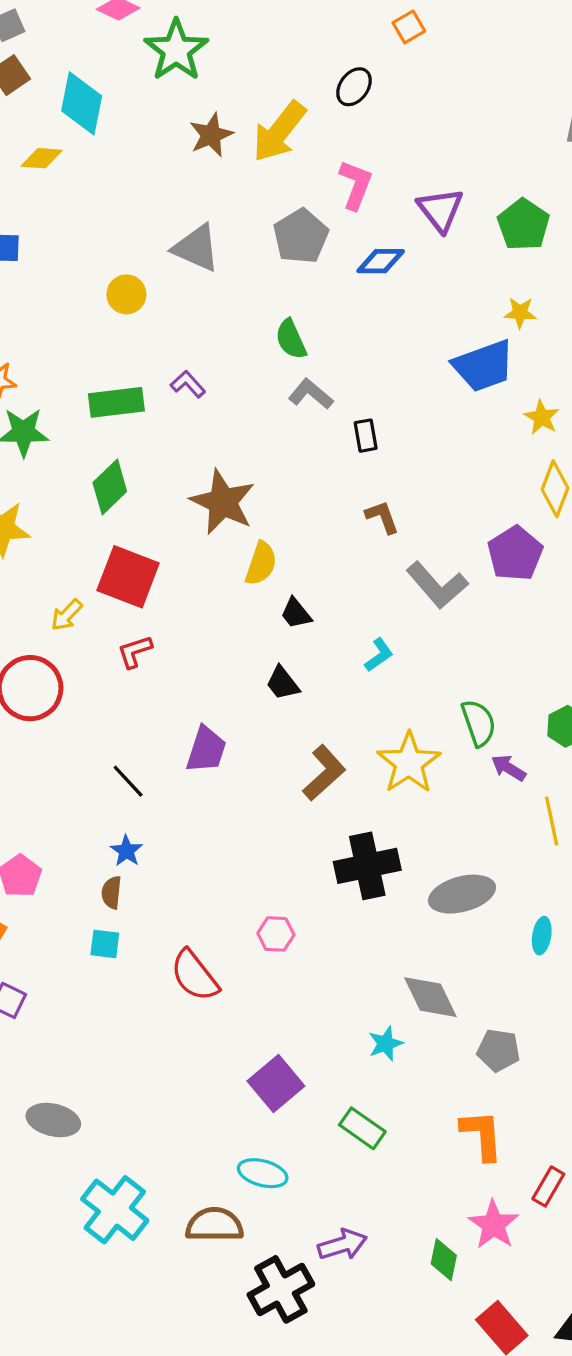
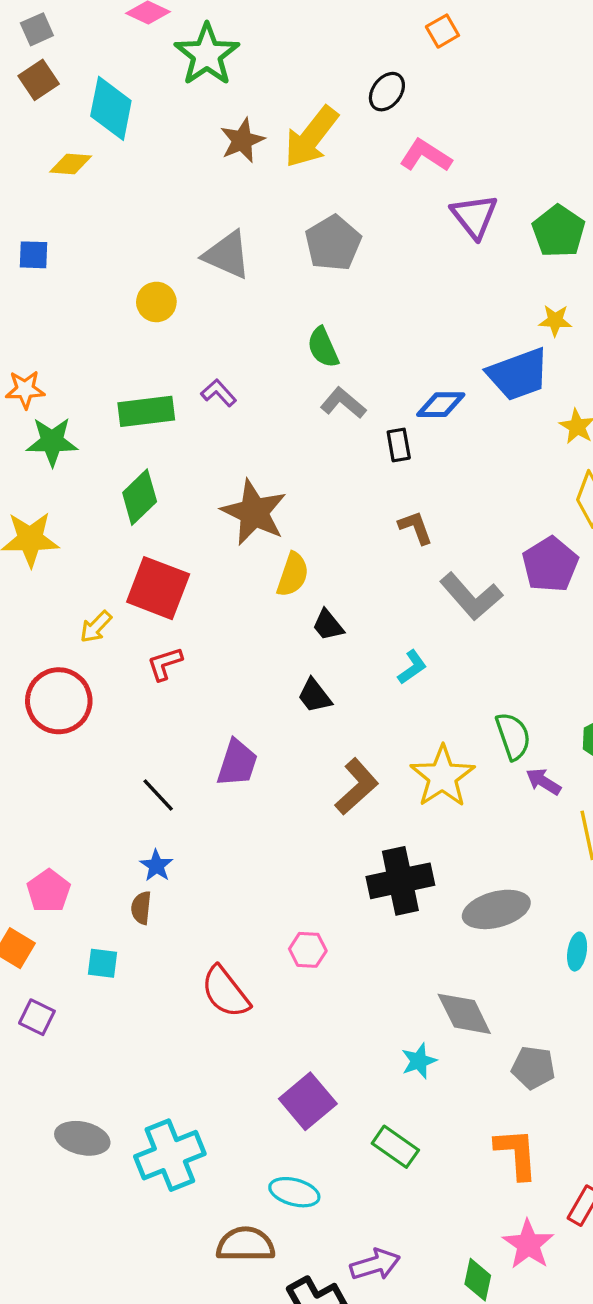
pink L-shape: (356, 185) -> (426, 156), moved, turned -78
blue diamond: (381, 261) -> (441, 405), moved
cyan square: (105, 944) -> (103, 963), moved
cyan cross: (115, 1210) -> (170, 1155), moved, turned 30

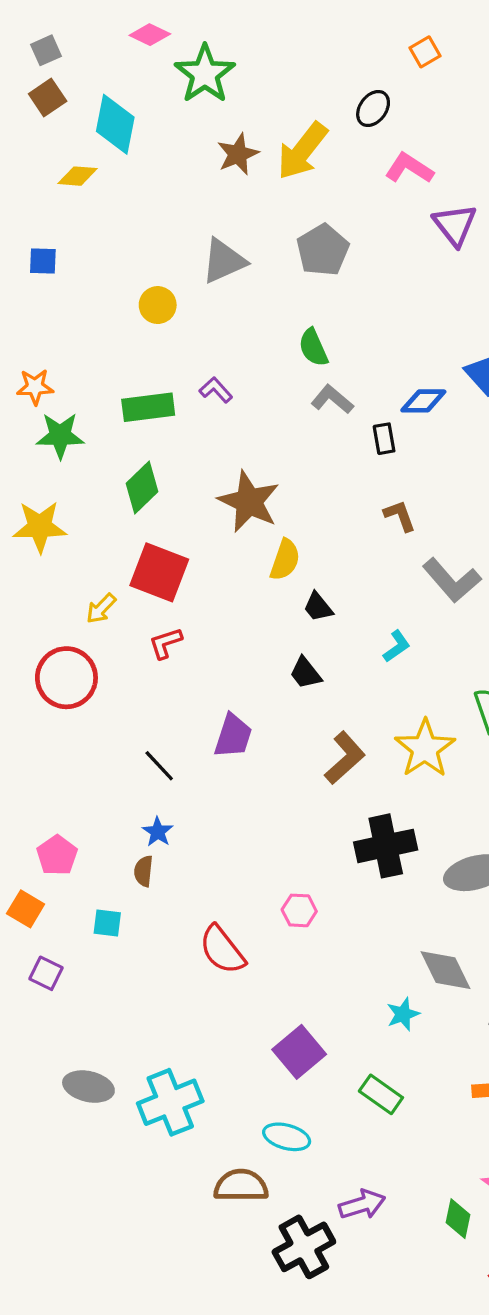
gray triangle: (227, 255) -> (224, 261), turned -48

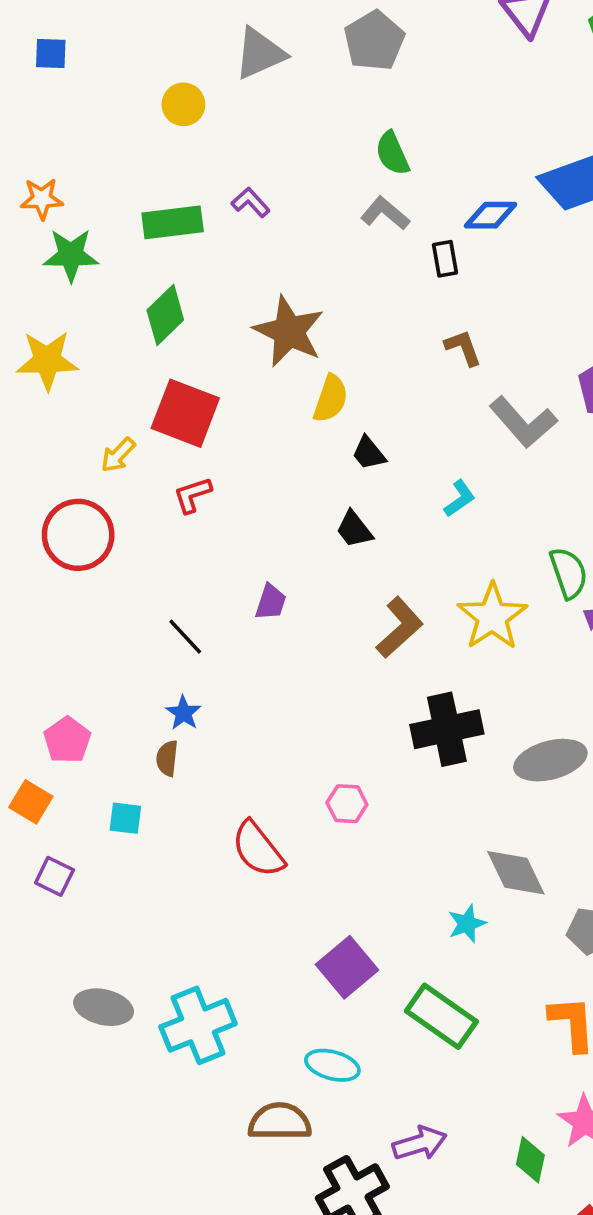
green semicircle: (313, 348) -> (392, 153), moved
purple trapezoid: (233, 736) -> (271, 602), size x0.7
green rectangle: (381, 1094) -> (441, 1016), size x1.4

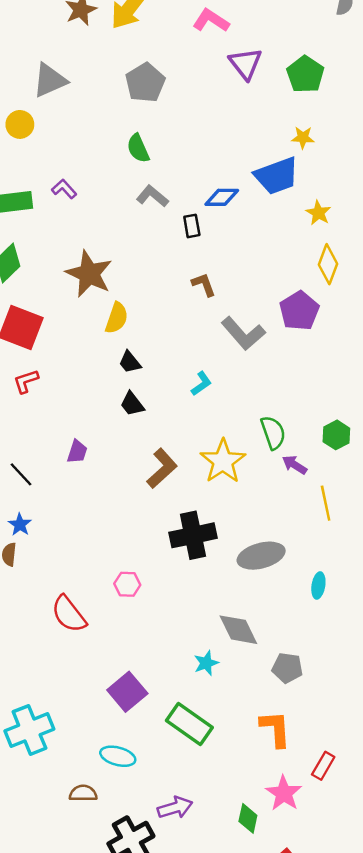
gray triangle: (260, 53) -> (50, 80), moved
green semicircle: (392, 153) -> (138, 148), moved
black trapezoid: (369, 453) -> (130, 362), moved
brown semicircle: (280, 1122) -> (83, 793), size x0.7

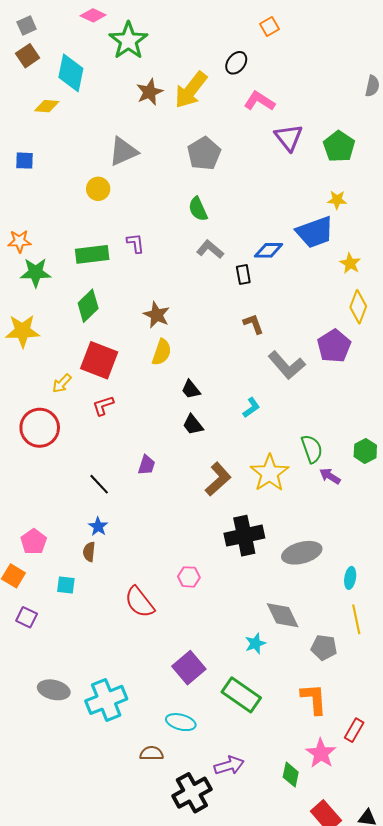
purple L-shape: (64, 189) -> (135, 243), turned 35
brown star: (89, 274) -> (157, 315), size x0.7
yellow semicircle: (117, 318) -> (162, 352), moved
yellow line: (326, 503) -> (356, 619), moved

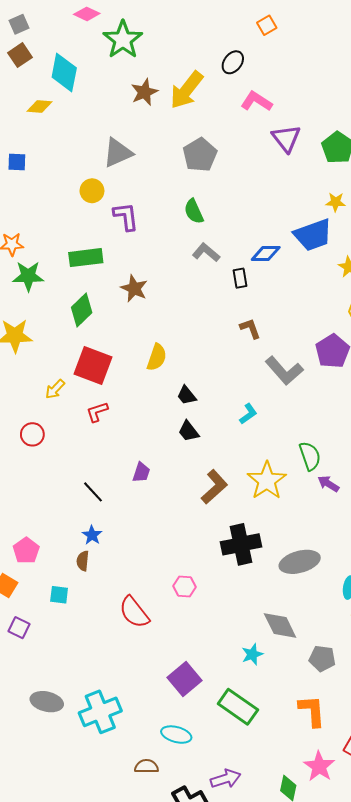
purple L-shape: (135, 243) -> (126, 216), moved, size x1.4
brown star: (157, 315) -> (134, 288), moved
red circle: (40, 428) -> (32, 434), size x0.6

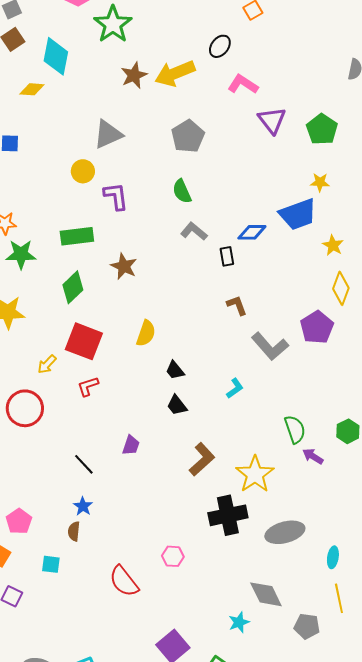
yellow arrow: (187, 90) -> (175, 73), turned 30
red circle: (32, 434) -> (25, 408), size x1.6
yellow star: (267, 481) -> (255, 474), moved

